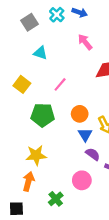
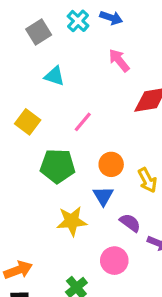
blue triangle: (85, 135) -> (103, 196), moved
yellow star: (36, 155) -> (72, 221), moved
orange arrow: (28, 181) -> (18, 270), moved, turned 54

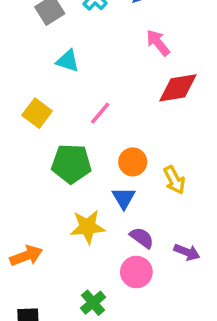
pink arrow: (119, 60) -> (158, 43), moved
purple semicircle: (130, 223) -> (142, 238), moved
orange arrow: (18, 270) -> (26, 256), moved

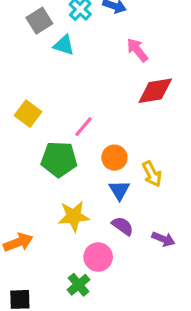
cyan triangle: (68, 61) -> (64, 45), moved
pink line: (100, 113) -> (83, 127), moved
blue triangle: (124, 198) -> (119, 190), moved
pink circle: (136, 272) -> (98, 257), moved

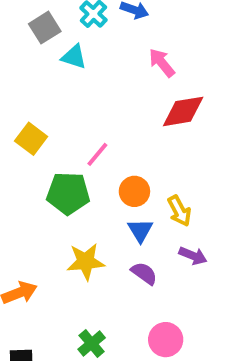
purple arrow: (163, 239) -> (193, 256), moved
pink circle: (98, 257) -> (166, 340), moved

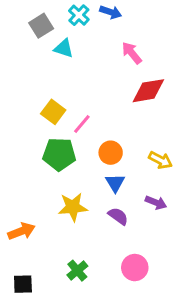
yellow square: (31, 139) -> (53, 112), moved
yellow arrow: (179, 211) -> (160, 160), moved, turned -35

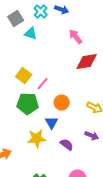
blue triangle: (115, 183) -> (52, 123), moved

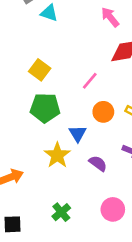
pink line: (43, 84) -> (90, 81), moved
orange circle: (62, 103) -> (103, 112), moved
yellow star: (37, 139) -> (57, 155), turned -30

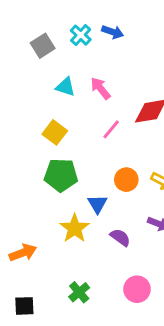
cyan triangle: (49, 13) -> (65, 87), moved
pink arrow: (110, 17) -> (100, 88), moved
pink line: (90, 81) -> (111, 129), moved

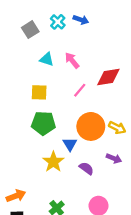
yellow square: (55, 132) -> (39, 92), turned -35
orange circle: (126, 180) -> (91, 126), size x1.6
orange arrow: (23, 253) -> (16, 196), moved

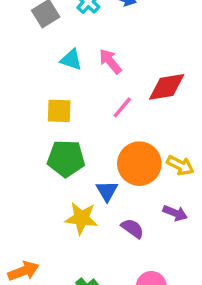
yellow star: (53, 162) -> (81, 218), turned -30

